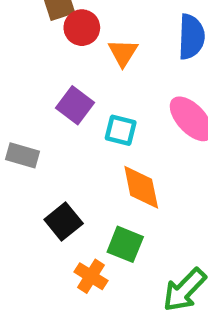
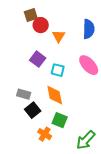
gray rectangle: (23, 155) -> (24, 94), moved
orange diamond: (141, 187) -> (55, 95), moved

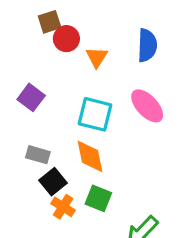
purple square: (38, 59) -> (31, 97), moved
cyan square: (58, 70) -> (95, 114), size x1.5
orange cross: (45, 134) -> (63, 207), moved

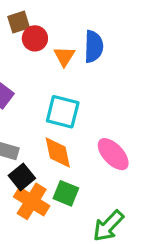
blue semicircle: (147, 45) -> (94, 47), moved
pink ellipse: (147, 106) -> (113, 154), moved
orange cross: (63, 207) -> (32, 201), size x1.5

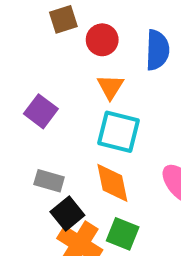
red circle: (35, 38) -> (102, 40), moved
orange triangle: (64, 56) -> (110, 87), moved

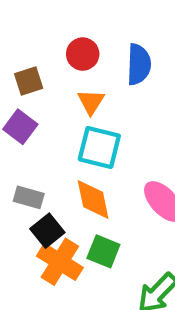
brown square: (63, 19) -> (29, 81), moved

